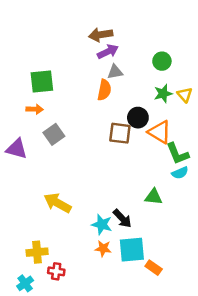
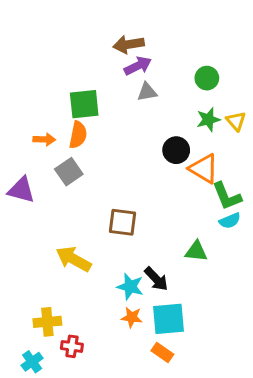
green square: (42, 82) -> (84, 104), moved
orange semicircle: (104, 90) -> (78, 135), moved
brown square: (120, 133) -> (123, 222), moved
orange rectangle: (154, 268) -> (162, 353), moved

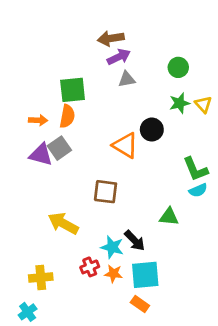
orange triangle: (204, 169) -> (125, 145), moved
purple triangle: (21, 190) -> (41, 155), moved
red cross: (72, 346) -> (90, 267), moved, turned -30

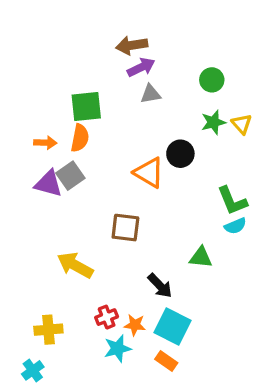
cyan star: (112, 247) -> (118, 348), moved, turned -30
cyan square: (145, 275) -> (173, 326), turned 32

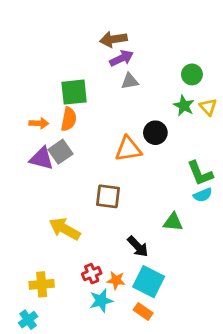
green circle: (212, 80) -> (192, 74), moved
green star: (213, 122) -> (184, 106), turned -30
orange triangle: (149, 173) -> (128, 149), turned -40

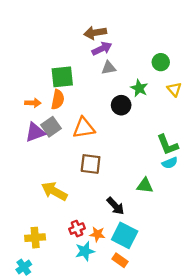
green star: (184, 106) -> (139, 88), moved
black circle: (155, 133) -> (121, 105), moved
orange triangle: (128, 149) -> (84, 128), moved
purple triangle: (42, 158) -> (35, 132), turned -35

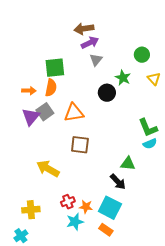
gray triangle: (109, 68) -> (96, 60), turned -40
purple triangle: (35, 132) -> (31, 117), turned -30
black arrow: (115, 206) -> (118, 182), moved

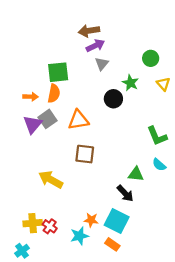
cyan semicircle: (150, 144) -> (159, 165), moved, turned 64
red cross: (68, 202) -> (50, 226), moved, turned -32

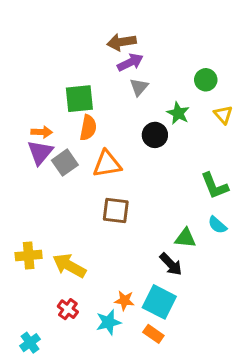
orange semicircle: (54, 93) -> (88, 128), moved
purple triangle: (33, 124) -> (40, 152), moved
yellow arrow: (51, 180) -> (69, 266), moved
yellow cross: (33, 223) -> (29, 255), moved

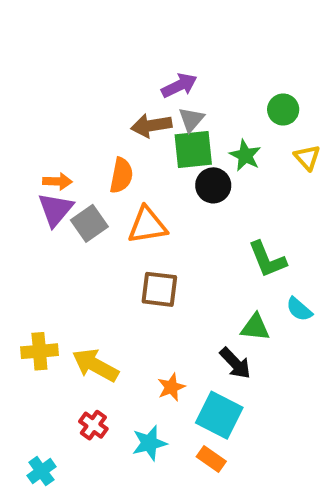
brown arrow: (122, 42) -> (151, 125), moved
green square: (79, 99) -> (193, 149), moved
green L-shape: (214, 186) -> (267, 259), moved
orange star: (124, 300) -> (171, 387), moved, turned -30

